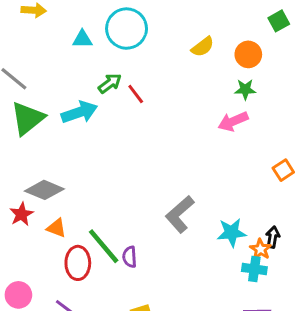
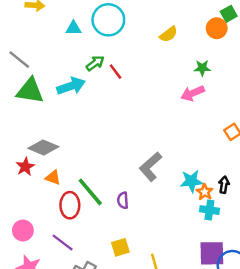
orange circle: (248, 54) -> (217, 28), moved
green triangle: (28, 118) -> (30, 91), turned 48
orange star: (260, 249) -> (205, 192), moved
purple semicircle: (130, 257) -> (123, 200), moved

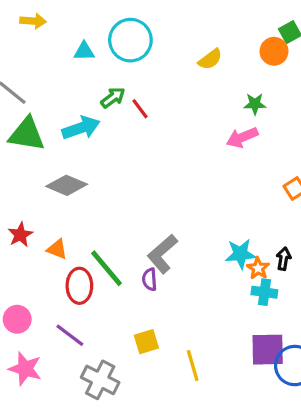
gray diamond: (43, 147) -> (67, 185), moved
gray L-shape: (150, 167) -> (162, 254), moved

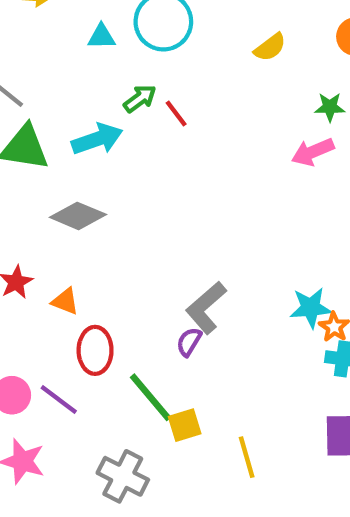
green line: (107, 268) -> (151, 397), moved
purple semicircle: (150, 279) -> (189, 342), turned 35
purple line: (70, 335) -> (59, 399), moved

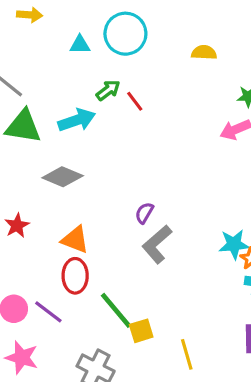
yellow semicircle: (270, 47) -> (204, 53), turned -140
orange triangle: (65, 301) -> (75, 240), moved, size x1.4
purple semicircle: (189, 342) -> (144, 213), moved

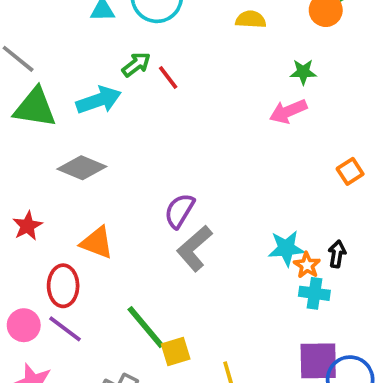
purple semicircle: (144, 213) -> (179, 211), size x1.4
red ellipse: (75, 276) -> (63, 286), moved

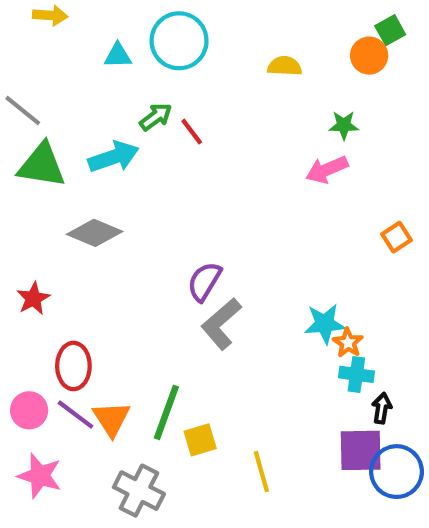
orange triangle: (97, 243) -> (111, 419), moved, turned 36
black arrow: (337, 254) -> (382, 408), moved
green line: (146, 327) -> (166, 412), turned 60

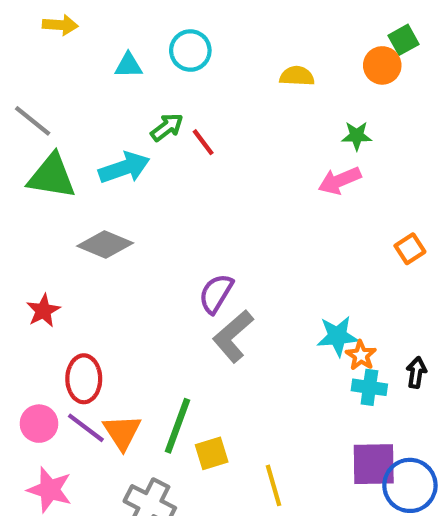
cyan circle: (179, 41) -> (190, 51), size x0.7
black arrow: (382, 408) -> (416, 372), moved

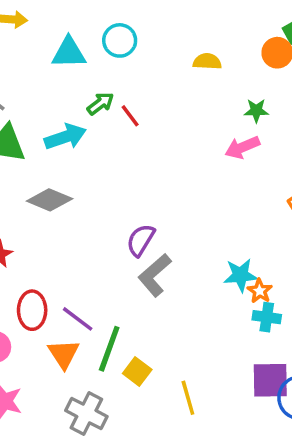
cyan triangle: (129, 65) -> (69, 53), size x1.5
purple line: (86, 428) -> (78, 319), moved
yellow square: (212, 453) -> (137, 371), turned -36

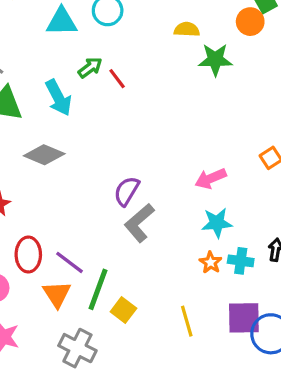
green star: (256, 111) -> (215, 60), moved, size x1.5
cyan arrow: (65, 137) -> (58, 98), turned 81
pink arrow: (242, 147) -> (211, 178), moved
orange star: (260, 291) -> (211, 262), moved
yellow line: (188, 398) -> (187, 321), moved

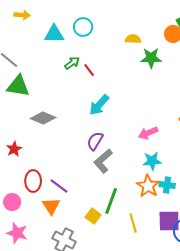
cyan arrow: (58, 98) -> (99, 105), moved, turned 70
orange star: (211, 262) -> (148, 186), size x1.6
green line: (98, 289) -> (111, 201), moved

